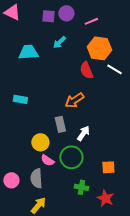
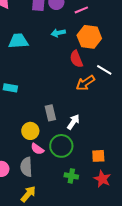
cyan arrow: (59, 42) -> (58, 33), moved, turned 32
white line: (114, 69) -> (104, 70), moved
orange arrow: (74, 100) -> (85, 83), moved
red star: (105, 198) -> (102, 179), moved

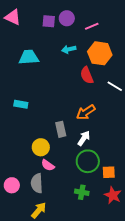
orange arrow: (85, 83) -> (86, 112), moved
green circle: (61, 146) -> (88, 161), moved

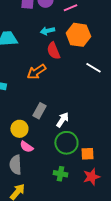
red semicircle: (87, 75) -> (53, 51), moved
orange arrow: (86, 112) -> (36, 72), moved
gray rectangle: (61, 129) -> (39, 111), turned 42
red star: (113, 195) -> (91, 177), turned 30

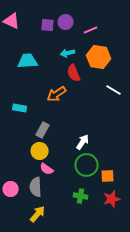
gray rectangle: (39, 111) -> (43, 130), moved

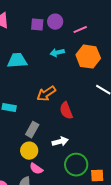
red semicircle: (74, 73) -> (66, 111), moved
white arrow: (83, 142) -> (60, 142), moved, turned 42

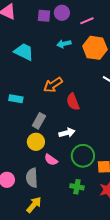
cyan trapezoid: (17, 61) -> (24, 52), turned 30
pink semicircle: (36, 169) -> (51, 160), moved

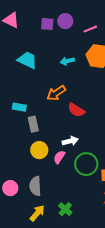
cyan arrow: (64, 44) -> (67, 61), moved
red semicircle: (73, 102) -> (76, 110), turned -36
gray rectangle: (39, 121) -> (33, 124), moved, turned -42
pink semicircle: (51, 160) -> (59, 157), moved, turned 88
green cross: (77, 187) -> (65, 209), moved, turned 32

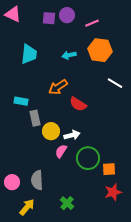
cyan trapezoid: (27, 60) -> (29, 54), turned 70
yellow circle: (39, 150) -> (51, 131), moved
yellow arrow: (37, 213) -> (27, 207), moved

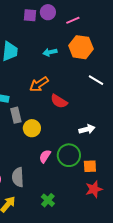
white arrow: (72, 135) -> (87, 129), moved
pink semicircle: (61, 151) -> (45, 156), moved

